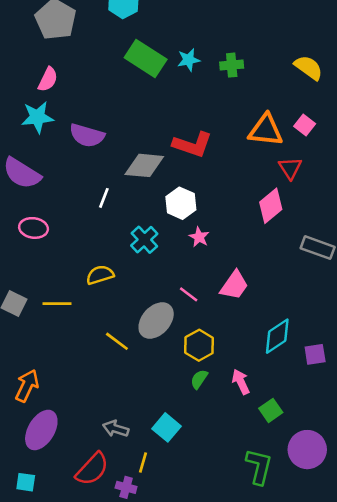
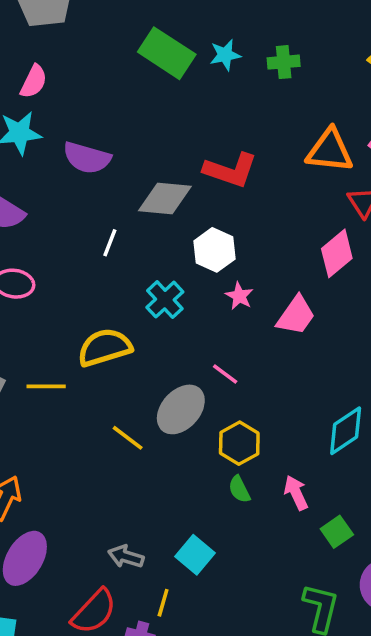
yellow semicircle: (100, 275) -> (105, 347), size x1.4
pink trapezoid: (234, 285) -> (296, 316), moved
green semicircle: (199, 379) -> (239, 489), turned -60

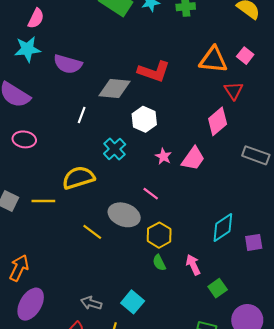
pink star: (239, 296) -> (163, 156), moved
gray ellipse: (181, 409) -> (124, 215), turned 68

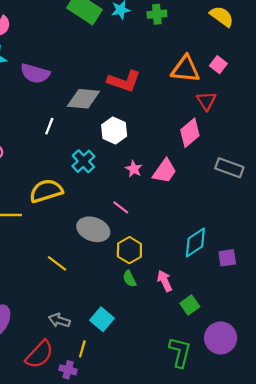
yellow line: (92, 232) -> (57, 263), moved

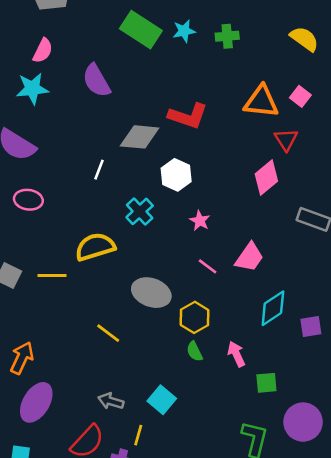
purple semicircle: (35, 73) -> (96, 81), moved, turned 44
pink trapezoid: (165, 171) -> (249, 257), moved
pink line: (121, 207) -> (208, 266), moved
green square: (190, 305) -> (266, 383), turned 30

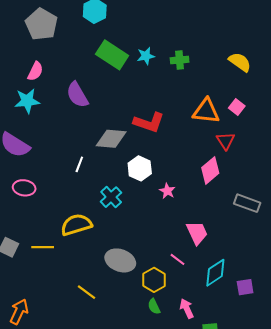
pink star: (200, 221) -> (167, 191), moved
pink trapezoid: (249, 257) -> (197, 233), turned -60
pink line: (208, 266) -> (178, 259), moved

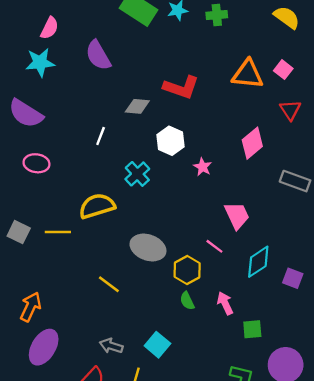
gray diamond: (111, 139) -> (137, 106), size x0.7
red triangle: (226, 141) -> (290, 110), moved
purple square: (245, 287) -> (293, 278), turned 30

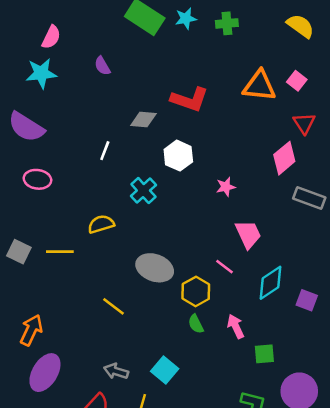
purple semicircle: (98, 55) -> (102, 66), size x0.6
pink diamond: (252, 143) -> (284, 158), moved
pink star: (203, 167) -> (226, 187), moved, turned 30
yellow semicircle: (97, 206) -> (101, 224), size x0.7

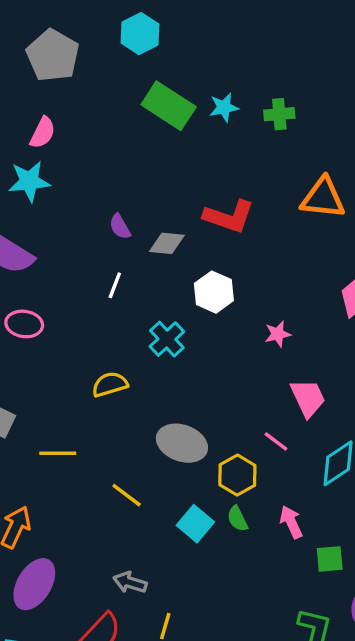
purple semicircle: (102, 66) -> (120, 227), moved
yellow line: (60, 252) -> (58, 453), moved
cyan square: (165, 370) -> (195, 524), moved

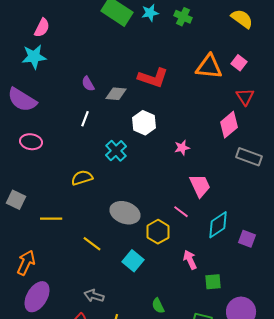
green cross: (279, 114) -> (183, 17), turned 30
green semicircle: (237, 519) -> (158, 306), moved

